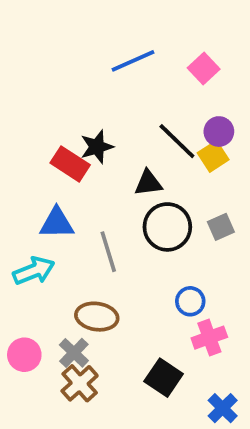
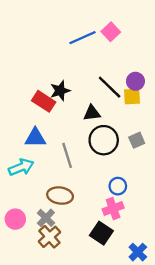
pink square: (204, 69) -> (111, 32), moved
yellow square: (213, 156) -> (132, 97), turned 30
pink cross: (209, 338) -> (113, 208), moved

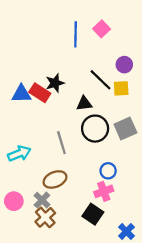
blue line: (82, 38) -> (76, 34), turned -65
purple circle: (135, 81) -> (124, 65), moved
blue triangle: (35, 138) -> (21, 94), moved
gray square: (137, 140) -> (125, 129), size x1.5
brown ellipse: (60, 196) -> (55, 179), turned -30

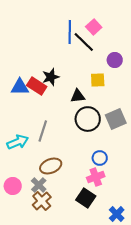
black line: (100, 80) -> (84, 42), moved
yellow square: (121, 88) -> (98, 80), moved
gray line: (61, 143) -> (43, 131), moved, turned 35

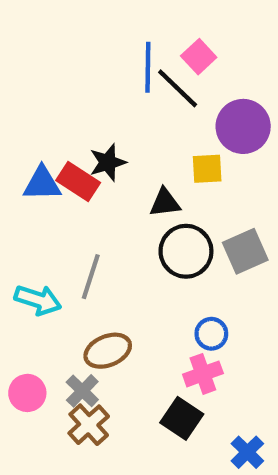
purple circle: (115, 60) -> (243, 126), size x1.6
cyan arrow: (18, 142) -> (38, 300), turned 40

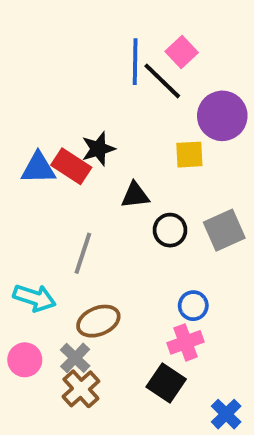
black triangle: (165, 203) -> (135, 195), moved
black circle: (186, 251) -> (170, 230), size x0.7
cyan arrow: (38, 300) -> (34, 298), moved

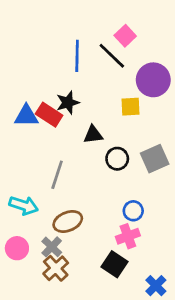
blue line: (135, 62) -> (77, 56), moved

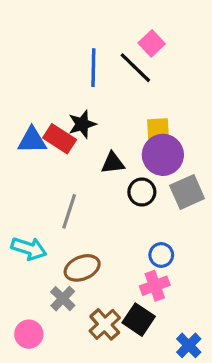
purple circle: (153, 80) -> (163, 155), moved
pink circle: (17, 248) -> (29, 334), moved
brown cross: (56, 268) -> (105, 324), moved

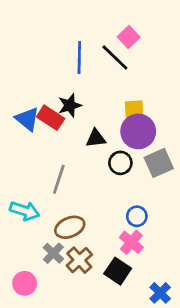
blue triangle: (32, 140) -> (27, 119), turned 40
pink cross: (155, 286) -> (131, 242), turned -30
brown cross: (105, 324) -> (79, 260), moved

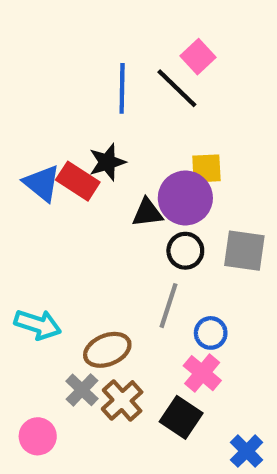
purple circle: (138, 131) -> (185, 198), moved
gray square: (159, 163) -> (244, 251), turned 32
gray line: (59, 179) -> (168, 306), moved

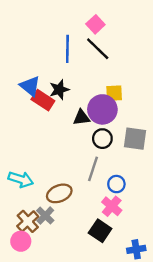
pink square: (198, 57) -> (95, 24), moved
blue triangle: (42, 183) -> (30, 86), moved
brown cross: (122, 400) -> (28, 221), moved
blue cross: (247, 451) -> (136, 249), turned 36

